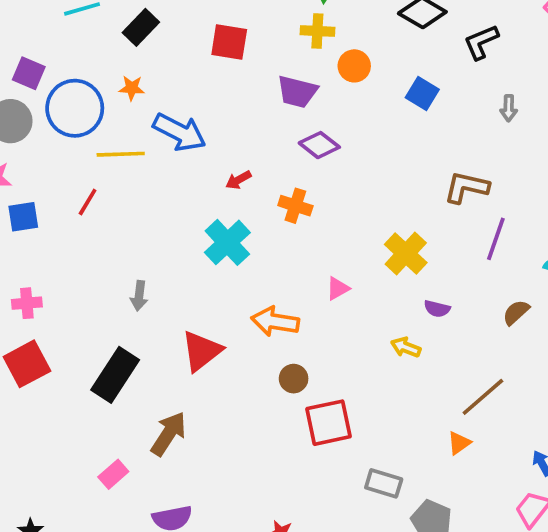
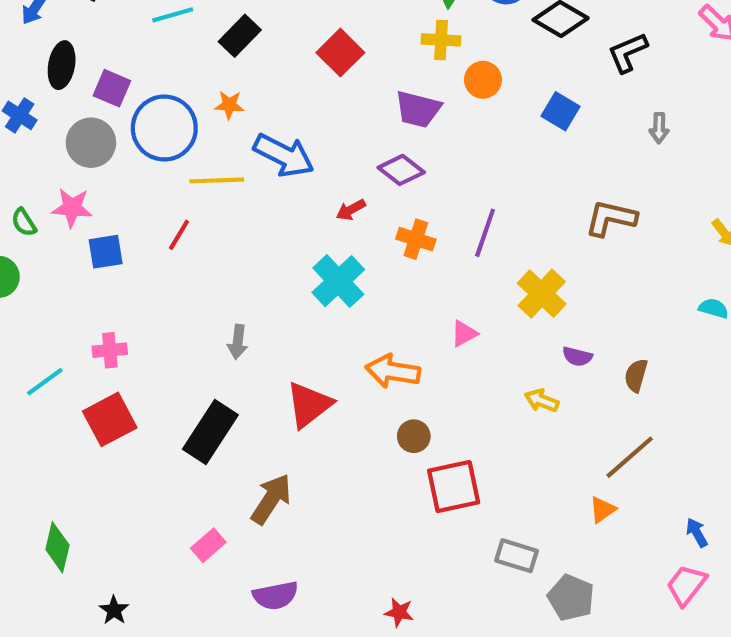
red square: (229, 42) -> (340, 53), turned 36
purple diamond: (319, 145) -> (401, 170), moved
purple line: (496, 239) -> (485, 233), moved
brown semicircle: (516, 312) -> (636, 375), moved, turned -32

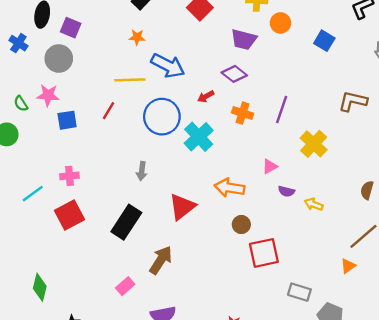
blue circle: (164, 128) -> (162, 117), moved
purple semicircle: (577, 357) -> (286, 191), moved

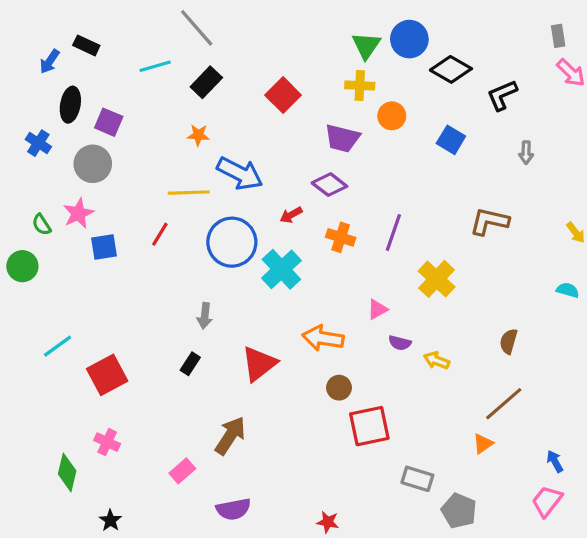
pink star: (48, 95) -> (78, 213), turned -30
pink cross: (69, 176) -> (107, 442), moved, turned 30
black rectangle: (126, 222) -> (190, 364), moved, size x0.5

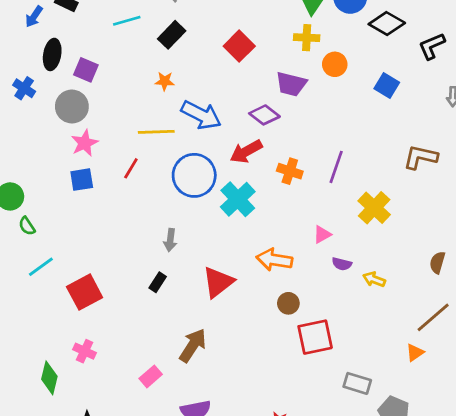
purple diamond: (329, 185) -> (264, 115), moved
pink star: (78, 213) -> (85, 143), moved
red arrow: (291, 215) -> (246, 151), size x1.6
green semicircle: (42, 225) -> (27, 226), moved

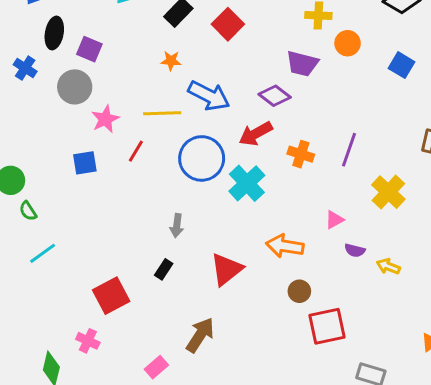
red square: (239, 46) -> (228, 24), moved
pink star: (85, 143) -> (105, 119), moved
red square: (85, 292) -> (111, 296), moved

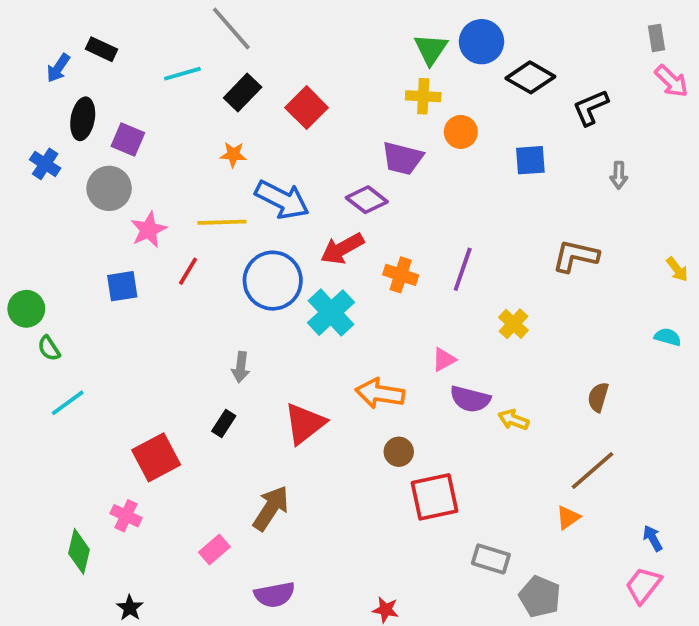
blue square: (401, 65) -> (530, 160), turned -35
yellow cross: (388, 192) -> (513, 324), size x0.7
purple semicircle: (355, 250) -> (470, 399), size x1.5

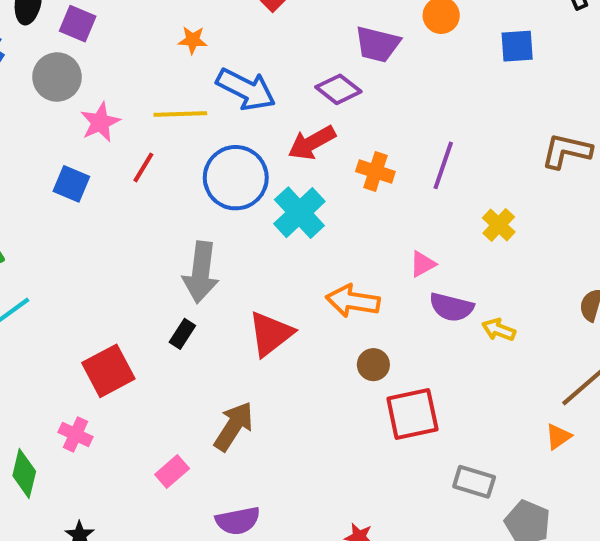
blue square: (122, 286) -> (71, 184), turned 32
gray arrow: (241, 367) -> (201, 272), size x1.8

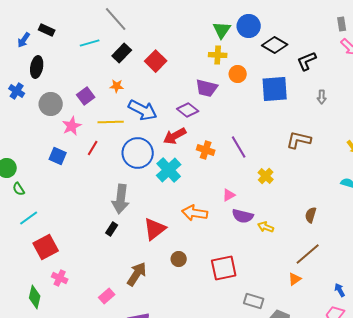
purple square: (78, 24) -> (86, 96), moved, turned 30
blue square: (517, 46) -> (275, 89), size x1.6
purple line: (443, 165) -> (239, 147), turned -50
brown circle: (373, 365) -> (179, 259), moved
red square: (108, 371) -> (46, 247), moved

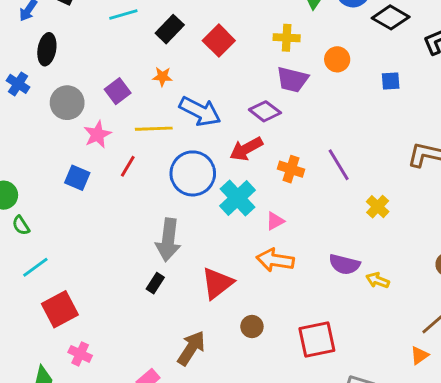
yellow cross: (218, 55) -> (287, 38), moved
blue square: (275, 89) -> (391, 81), size x0.5
pink triangle: (229, 195) -> (275, 221), moved

